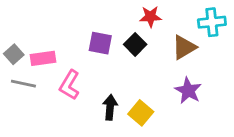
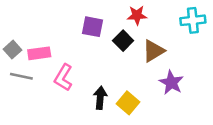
purple square: (100, 43) -> (93, 27), moved
brown triangle: (184, 47) -> (153, 51), moved

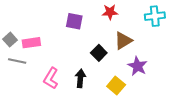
black square: (123, 41) -> (99, 53), moved
pink L-shape: (63, 77) -> (51, 78), moved
yellow square: (128, 103) -> (116, 85), moved

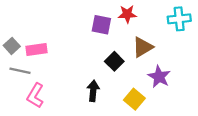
purple square: (74, 21) -> (101, 25), moved
pink L-shape: (51, 78) -> (35, 95), moved

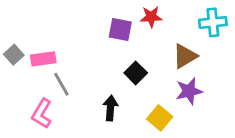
brown triangle: (143, 47) -> (185, 56), moved
gray line: (20, 71) -> (61, 84), moved, turned 48
purple star: (159, 77) -> (189, 91), turned 30

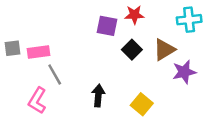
gray square: (14, 55) -> (12, 48), turned 35
black square: (136, 73) -> (132, 50), moved
purple star: (189, 91) -> (184, 72), moved

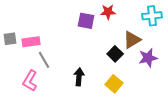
black square: (132, 50) -> (115, 54), moved

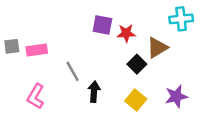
red star: (108, 12) -> (126, 33), moved
purple star: (148, 58) -> (176, 96), moved
gray line: (44, 60) -> (73, 71), moved

